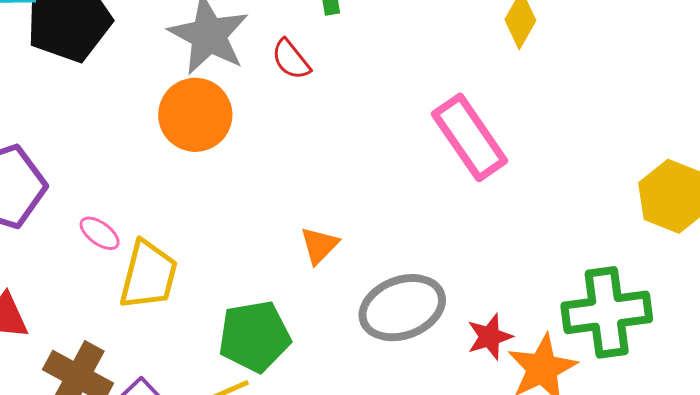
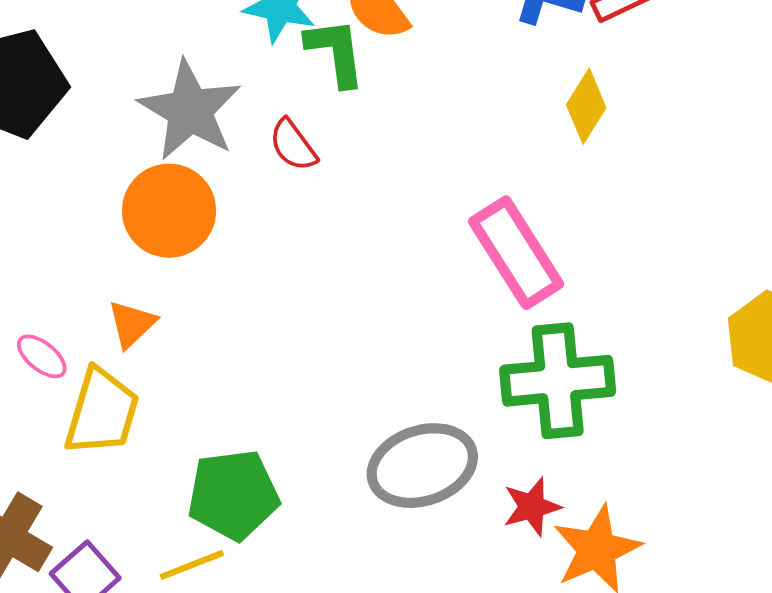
orange triangle: (319, 245) -> (132, 324), moved
green cross: (607, 312) -> (558, 381), moved

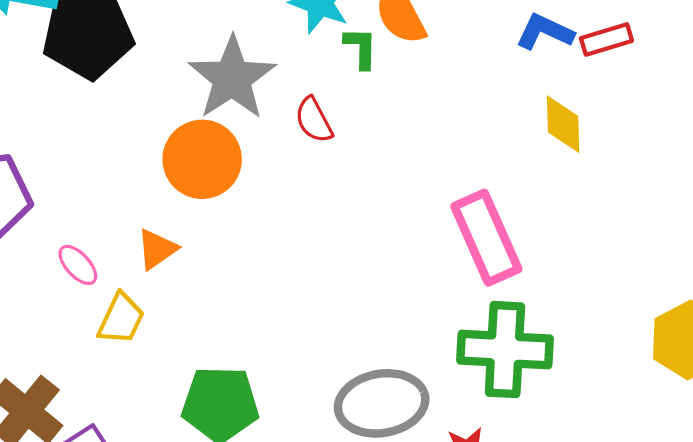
green L-shape: (336, 52) -> (361, 48), size x0.7
yellow diamond: (586, 106) -> (563, 124), turned -42
yellow trapezoid: (102, 412) -> (121, 319), size x0.7

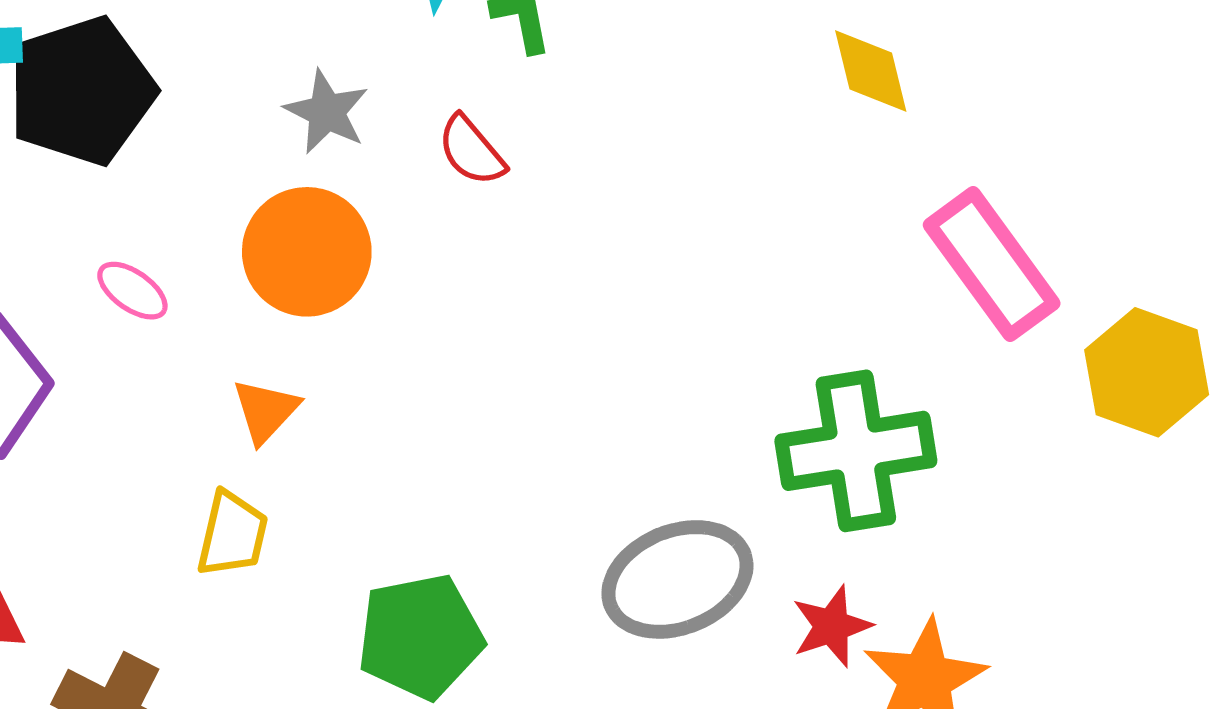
gray star: (232, 78) -> (327, 112), size x0.6
pink rectangle: (486, 238) -> (992, 264), moved
pink ellipse: (78, 265) -> (132, 291), moved

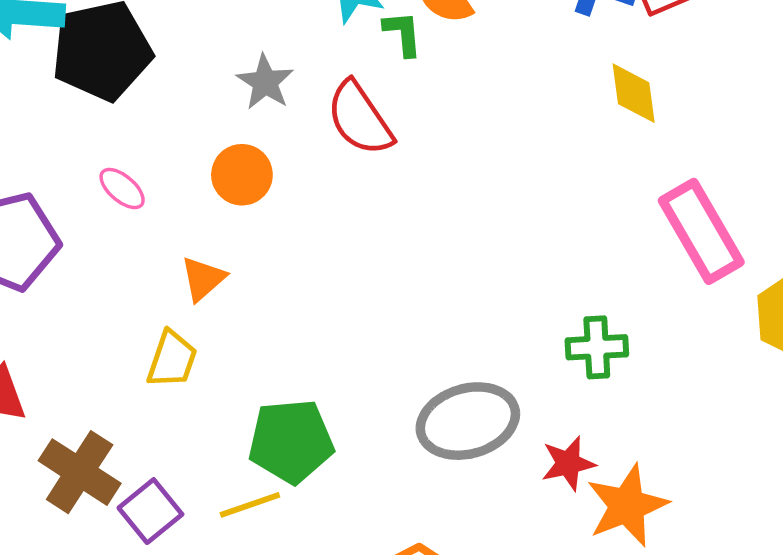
red semicircle: (471, 151) -> (360, 118), size x1.5
orange circle: (307, 252) -> (242, 175), size x0.7
green cross: (856, 451) -> (597, 347), size x0.6

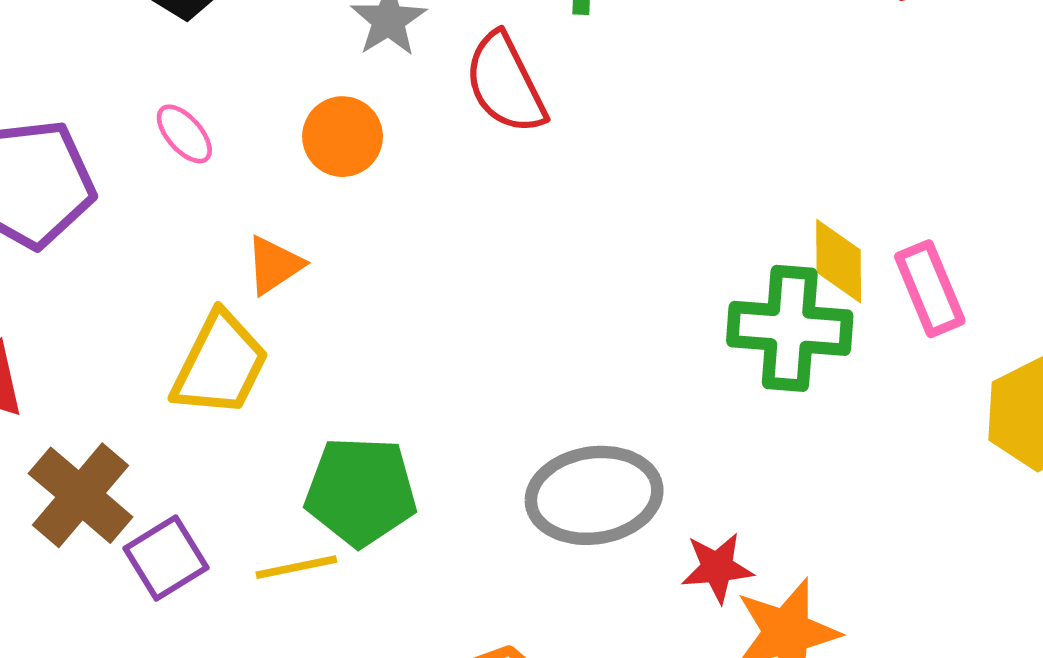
yellow diamond: (634, 93) -> (839, 261), moved
pink rectangle: (701, 231) -> (930, 289), size x0.7
green cross: (597, 347) -> (790, 328), moved, size x1.5
yellow trapezoid: (172, 359) -> (220, 364), size x1.4

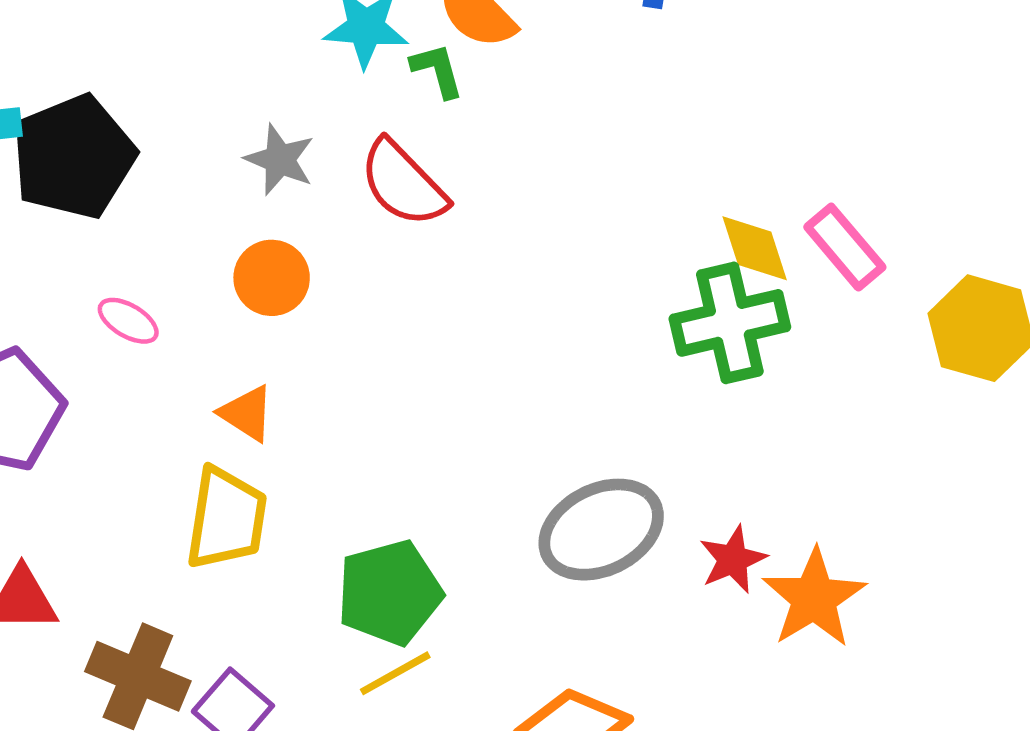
orange triangle: (274, 265) -> (247, 413), turned -36
yellow line: (296, 567) -> (395, 673), moved

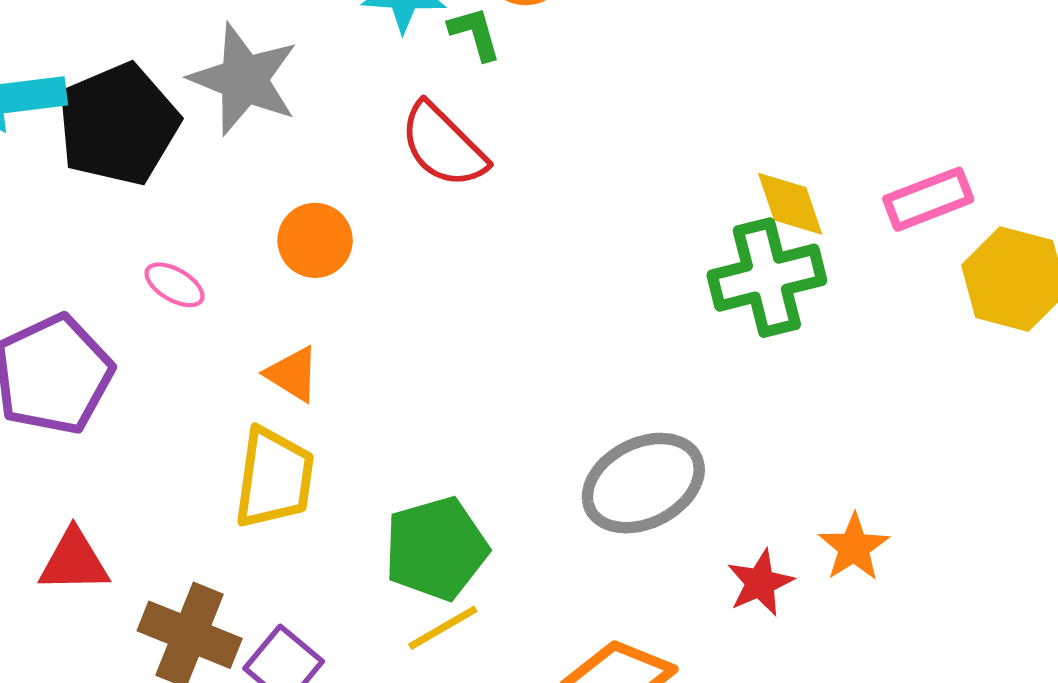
gray star: (280, 160) -> (244, 79), moved, size x1.6
pink rectangle: (845, 247) -> (928, 199), moved, turned -70
red star: (733, 559) -> (760, 583), moved
orange star: (814, 598) -> (854, 547), size x0.7

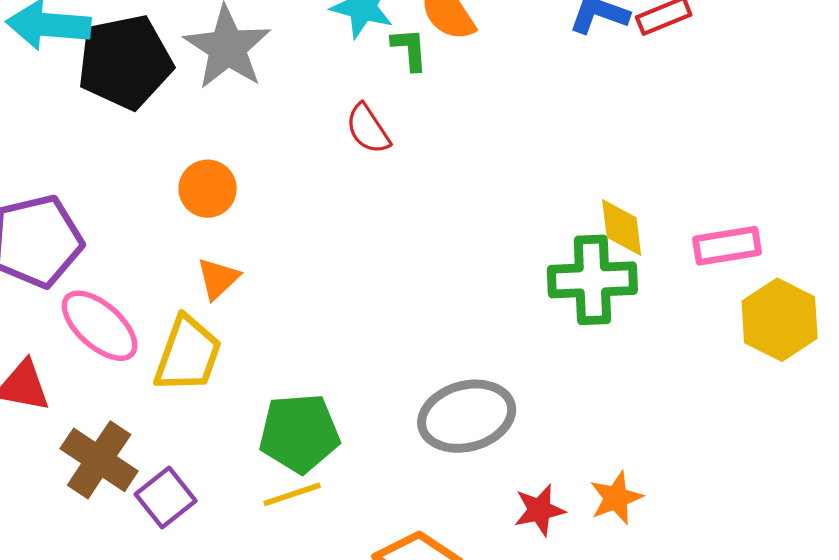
red semicircle: (443, 145) -> (368, 129), size x0.7
orange circle: (315, 240) -> (208, 189), moved
pink ellipse: (174, 285) -> (100, 326), moved, size x1.8
orange triangle: (293, 374) -> (218, 279), turned 33

